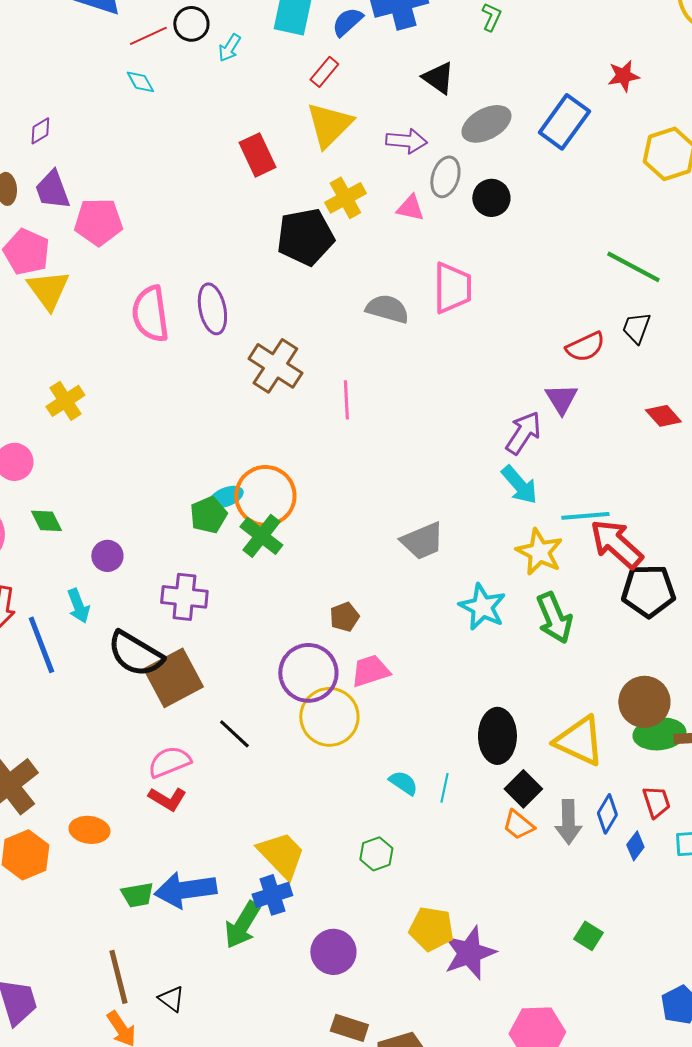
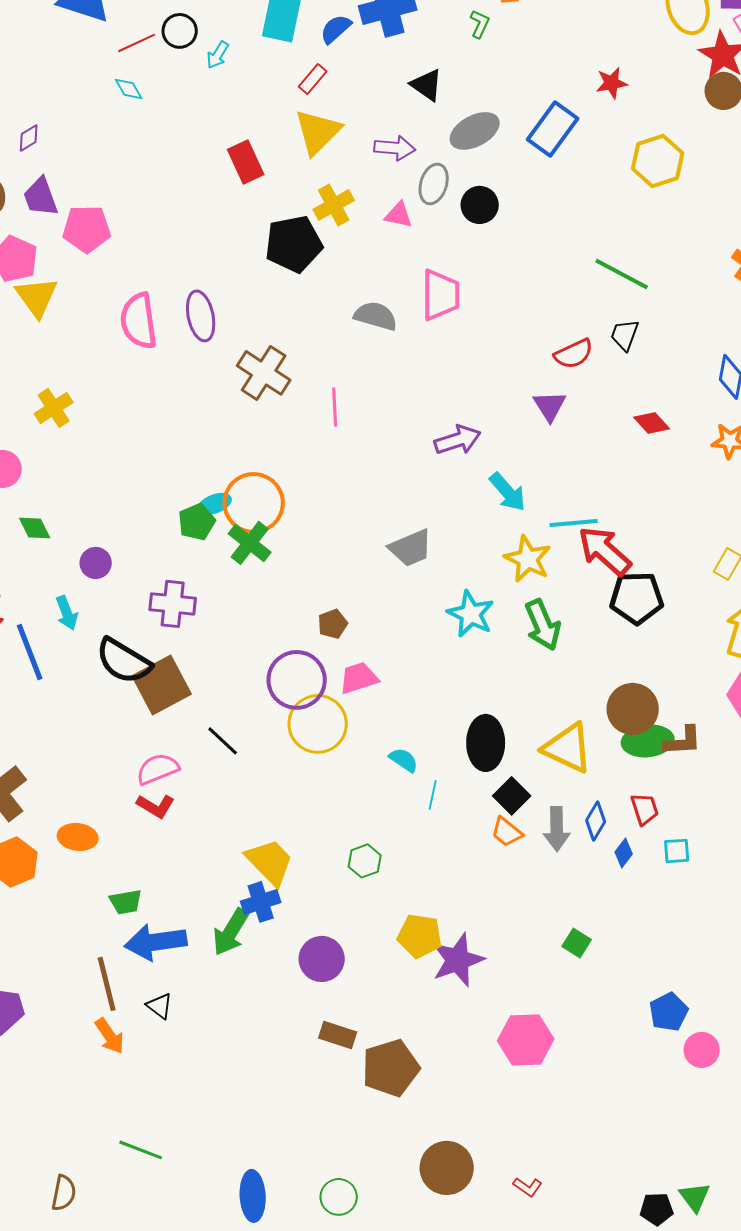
purple arrow: (523, 433) -> (458, 440), moved, turned 39
cyan semicircle: (403, 783) -> (404, 760), moved
blue arrow: (185, 890) -> (156, 942), moved

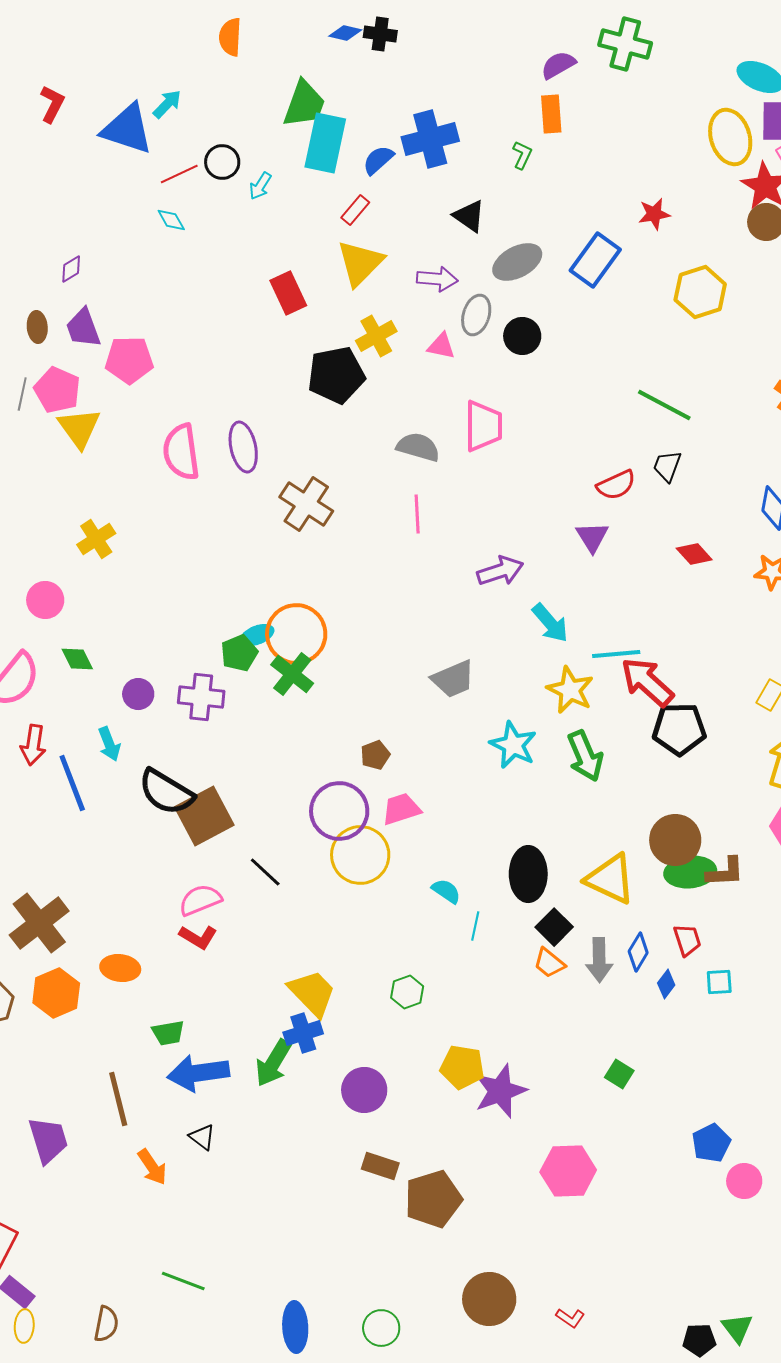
pink line: (335, 407) -> (417, 514), moved
purple cross: (173, 604) -> (201, 697), moved
brown line: (107, 984) -> (118, 1099), moved

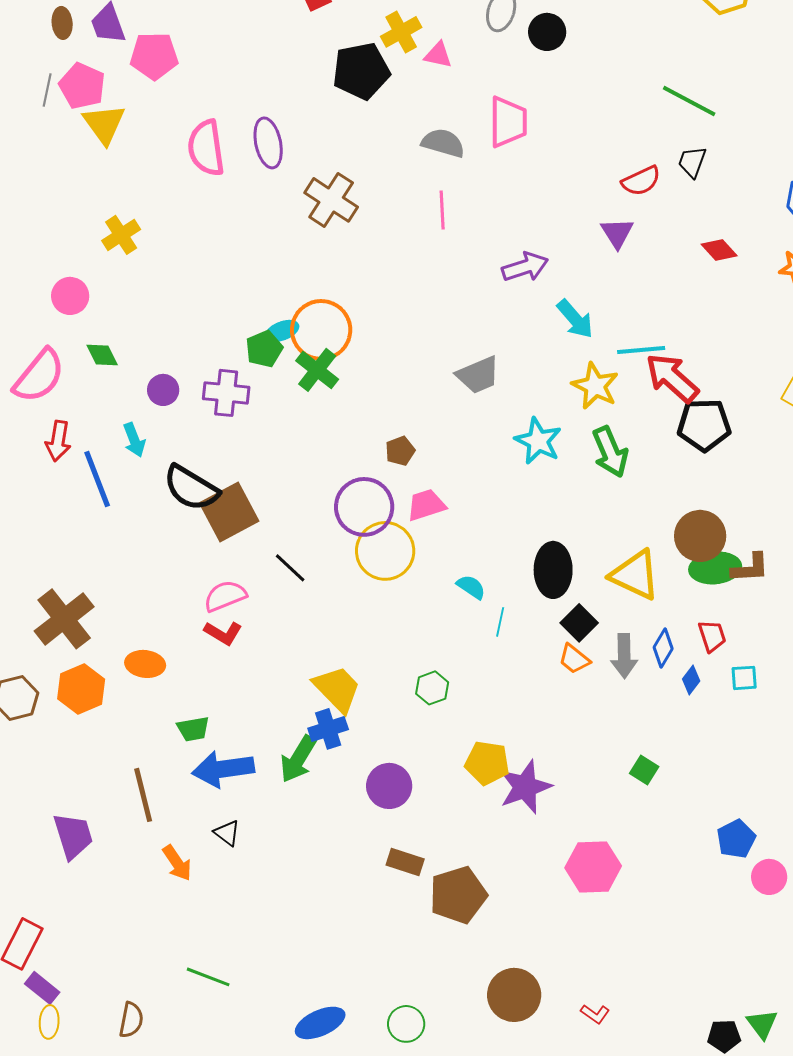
pink triangle: (441, 346) -> (438, 55), moved
blue ellipse: (295, 1327) -> (320, 1023), turned 69

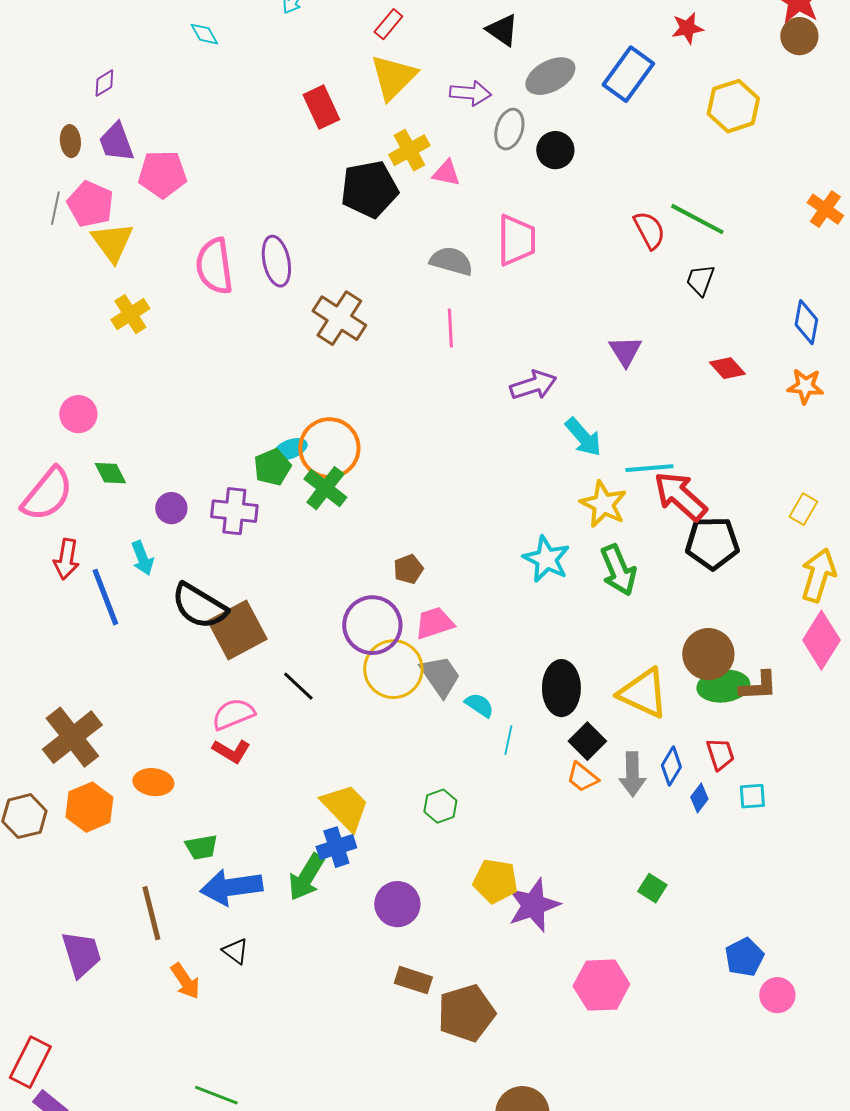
red semicircle: (641, 181) -> (649, 230), moved, turned -93
yellow cross: (121, 235) -> (130, 314), moved
gray trapezoid: (478, 375) -> (440, 676), moved, turned -102

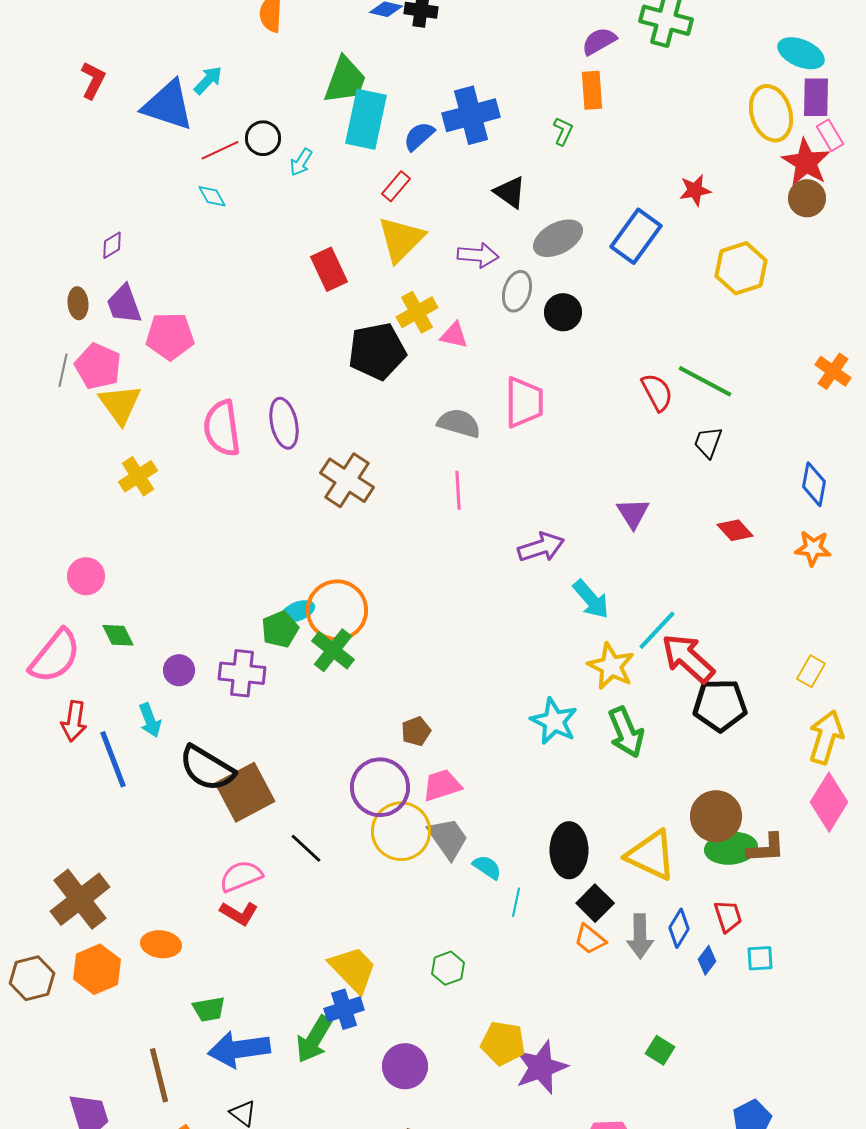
cyan line: (649, 468) -> (657, 630), turned -42

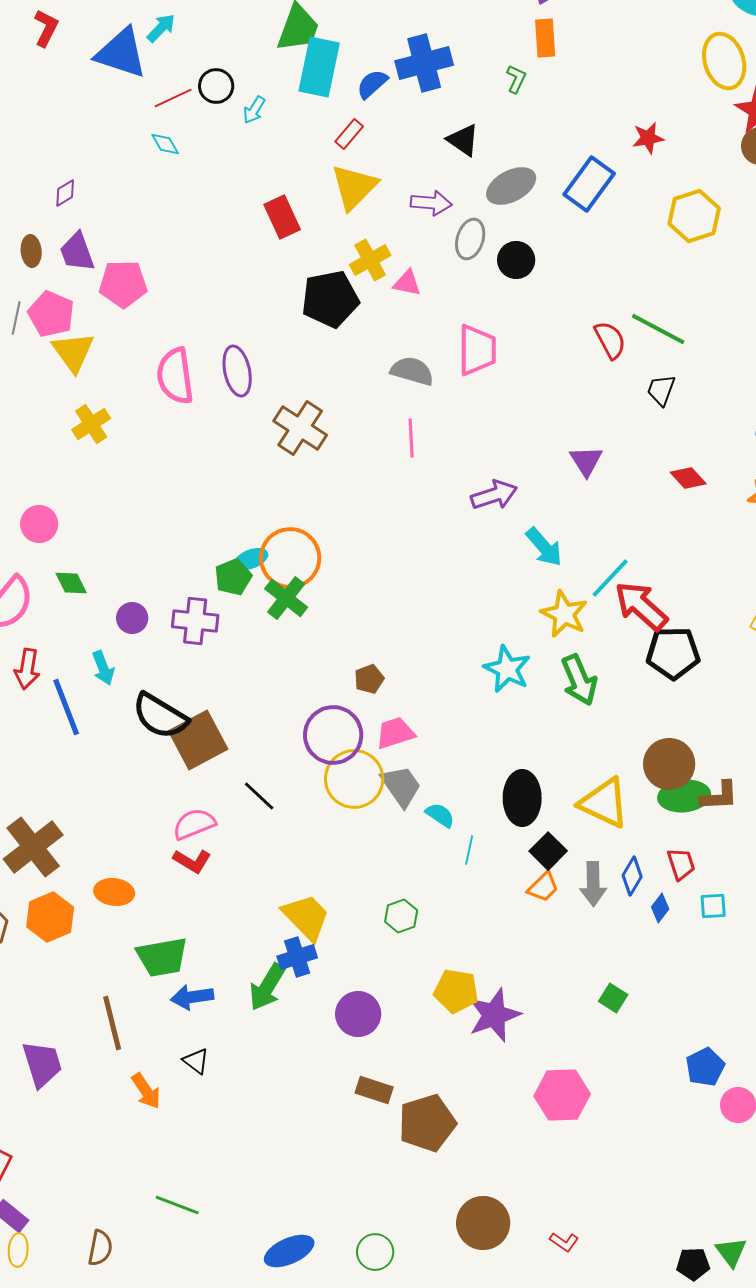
orange trapezoid: (590, 939) -> (543, 887), turned -84
green trapezoid: (209, 1009) -> (162, 957), size x1.6
blue arrow: (239, 1049) -> (192, 997), size x0.7

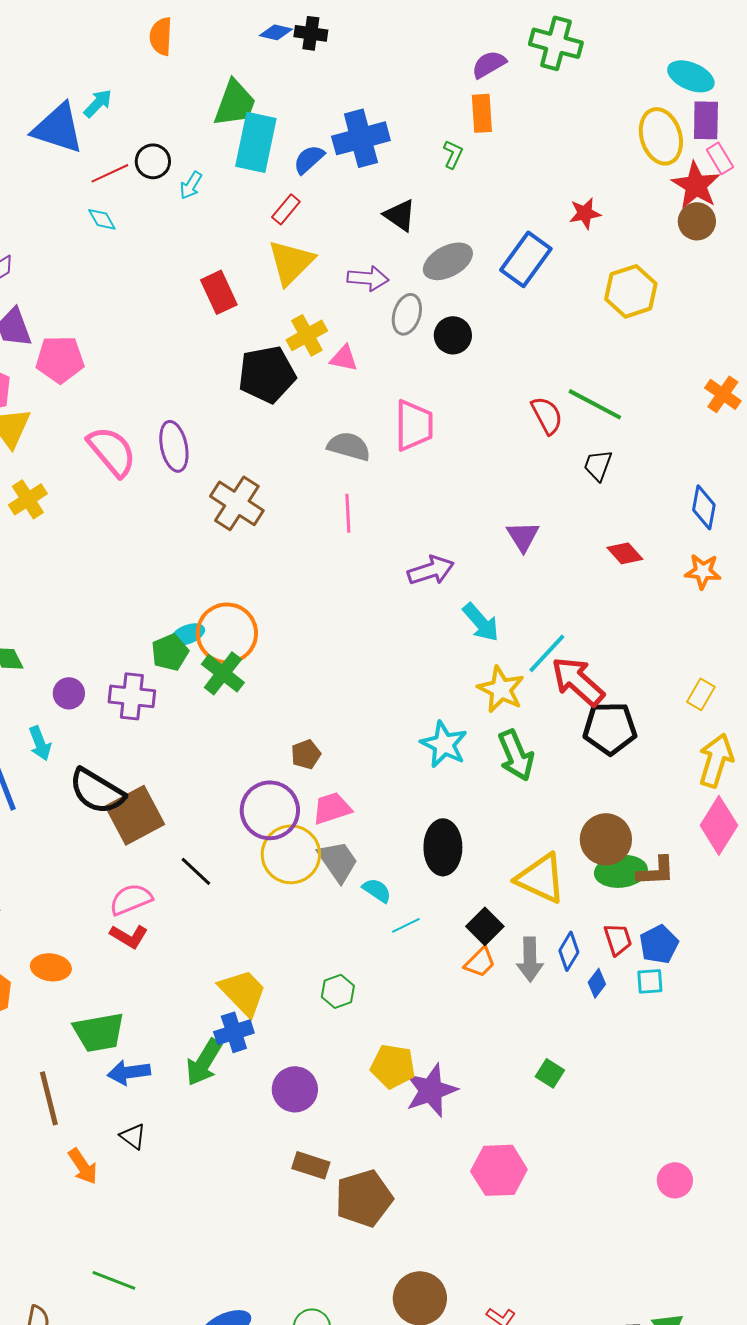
pink semicircle: (175, 376) -> (112, 451), turned 148
black ellipse: (522, 798) -> (443, 847), moved
cyan line: (469, 850) -> (406, 925), turned 52
blue pentagon: (705, 1067) -> (659, 944), moved

